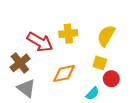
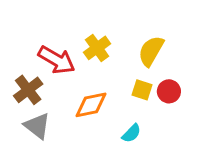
yellow cross: (68, 34) -> (97, 48), turned -30
red circle: (111, 79) -> (169, 91), moved

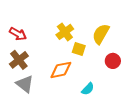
red arrow: (57, 60) -> (18, 34), moved, size x0.7
yellow square: (142, 90) -> (79, 49), moved

